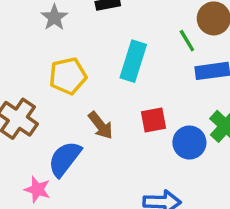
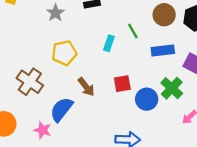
green line: (187, 41) -> (133, 31), moved
cyan rectangle: (133, 61) -> (109, 43), size x0.6

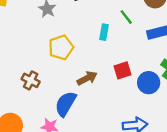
brown cross: (30, 82) -> (31, 80), size x0.7
brown arrow: (86, 87) -> (87, 78), turned -72

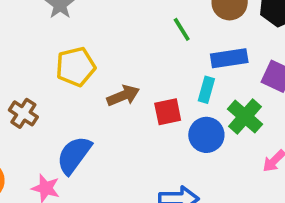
cyan rectangle: (104, 32) -> (206, 90), moved
brown arrow: (87, 78) -> (123, 96), moved

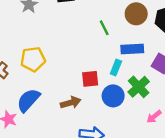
yellow pentagon: (76, 67) -> (33, 59), moved
brown arrow: (123, 96) -> (71, 103), moved

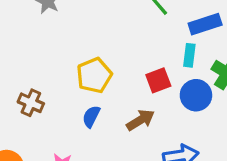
yellow pentagon: (33, 59) -> (94, 75), moved
blue semicircle: (28, 100) -> (91, 116), moved, size x0.6

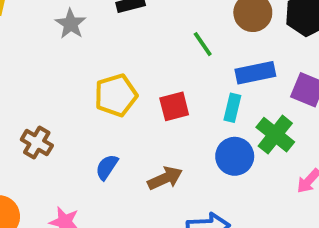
yellow pentagon: (94, 75) -> (116, 95), moved
red square: (158, 80) -> (174, 106), moved

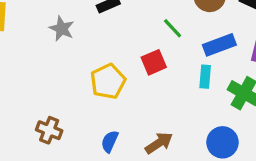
red square: (174, 106) -> (154, 62), moved
blue circle: (235, 156) -> (222, 142), moved

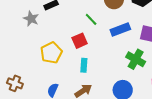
gray star: (62, 29) -> (31, 19), moved
cyan rectangle: (205, 77) -> (84, 65), moved

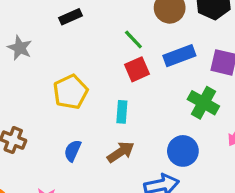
gray star: (31, 19) -> (20, 48), moved
red square: (80, 41) -> (137, 69), moved

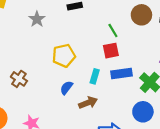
blue rectangle: (179, 56) -> (121, 73), moved
blue semicircle: (73, 151) -> (66, 88), moved
blue circle: (183, 151) -> (143, 112), moved

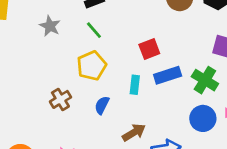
green line: (113, 30) -> (94, 30), moved
brown cross: (19, 79) -> (60, 99), moved, turned 35
brown arrow: (88, 103) -> (134, 132), moved

